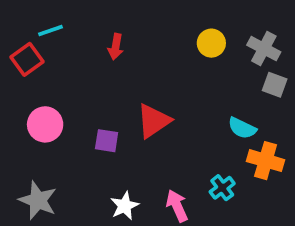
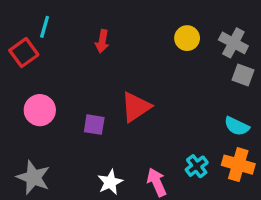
cyan line: (50, 30) -> (45, 27), turned -55
cyan semicircle: (242, 128) -> (237, 126), moved
orange cross: (266, 161) -> (238, 165), moved

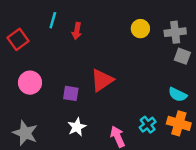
cyan line: (45, 27) -> (53, 20), moved
gray cross: (233, 43) -> (175, 32), turned -35
white star: (110, 182) -> (77, 127), moved

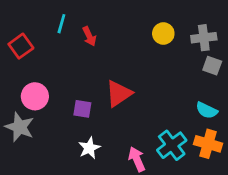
red arrow: (77, 31) -> (89, 36), turned -35
cyan cross: (148, 125) -> (172, 145), size x1.5
gray star: (25, 133) -> (20, 127), moved

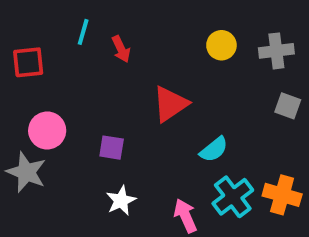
red square: (21, 46) -> (28, 62), turned 30
gray square: (212, 66) -> (288, 106), moved
red triangle: (119, 94) -> (170, 104), moved
cyan semicircle: (207, 110) -> (214, 149), moved, turned -65

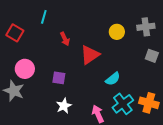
yellow circle: (221, 45) -> (117, 32), moved
red arrow: (121, 49) -> (65, 39), moved
red square: (28, 62) -> (15, 33), turned 36

